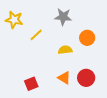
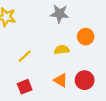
yellow line: (36, 35) -> (25, 56), moved

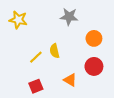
yellow semicircle: (62, 50) -> (55, 51), moved, turned -96
red circle: (85, 80) -> (94, 66), moved

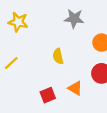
yellow line: (36, 57) -> (11, 63), moved
red square: (36, 86) -> (48, 95), moved

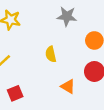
red square: (48, 95) -> (15, 93), moved

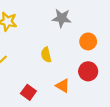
red square: (15, 93) -> (28, 92), moved, turned -32

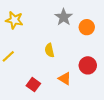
gray star: (62, 18) -> (64, 17), turned 30
orange circle: (88, 41) -> (87, 27), moved

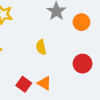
orange triangle: (65, 79) -> (44, 83), moved

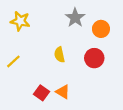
red circle: (83, 64) -> (94, 58), moved

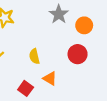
yellow semicircle: (59, 55) -> (34, 56), moved
orange triangle: (63, 92) -> (50, 78), moved

